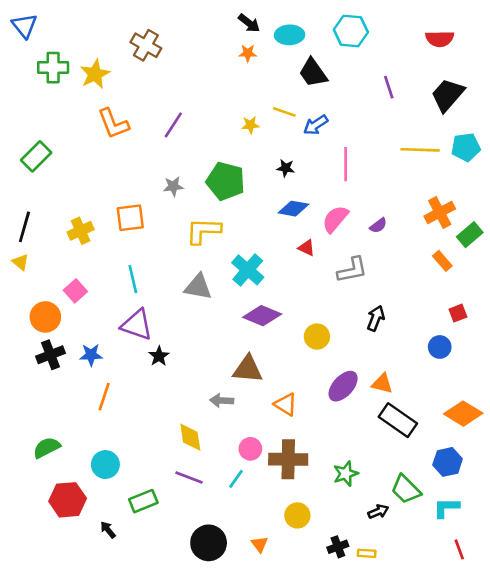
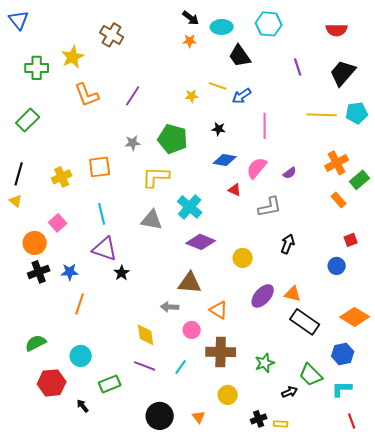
green cross: (53, 68) -> (37, 68), moved
pink circle: (250, 449) -> (192, 330), moved

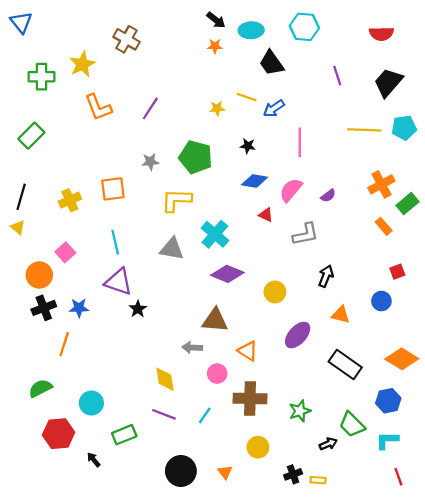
orange triangle: (293, 294) -> (341, 315), moved
orange line: (80, 304) -> (64, 344), moved

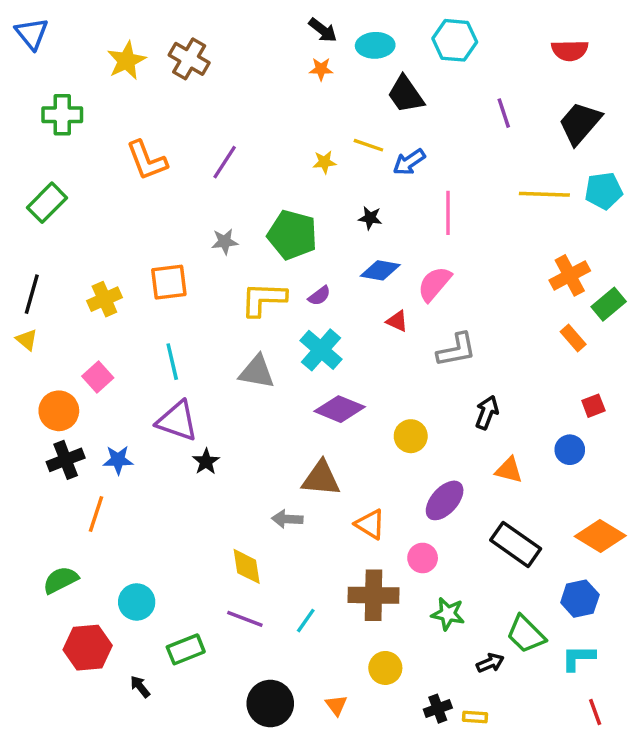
yellow star: (82, 64) -> (126, 61), moved
purple semicircle: (328, 196) -> (319, 296), moved
pink circle: (217, 374) -> (423, 558), moved
green star: (300, 411) -> (448, 614), turned 30

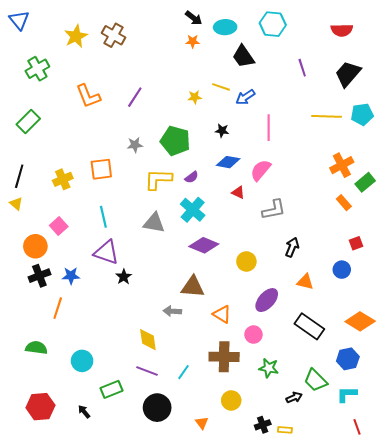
green cross: (62, 115) -> (37, 69), turned -30
green semicircle: (61, 580) -> (36, 348), turned 35
red hexagon: (88, 648) -> (40, 407), moved
black circle: (270, 703) -> (157, 408), moved

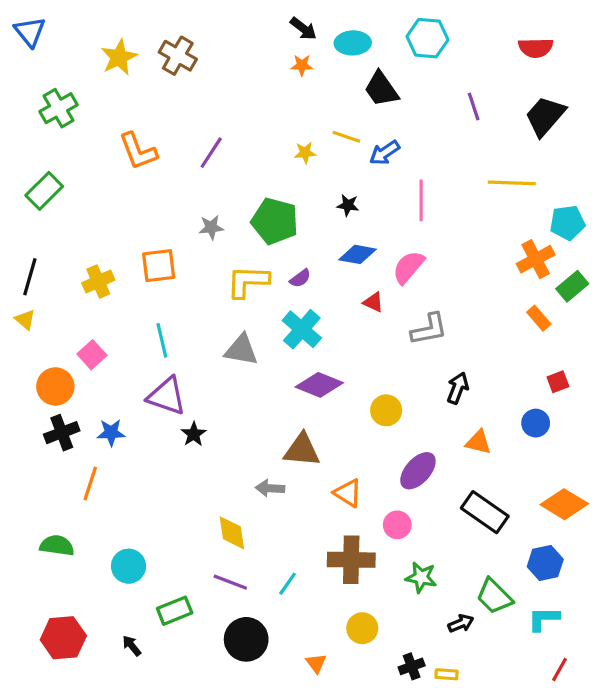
cyan pentagon: (362, 114) -> (567, 223), moved
red line: (357, 427) -> (559, 670), turned 49

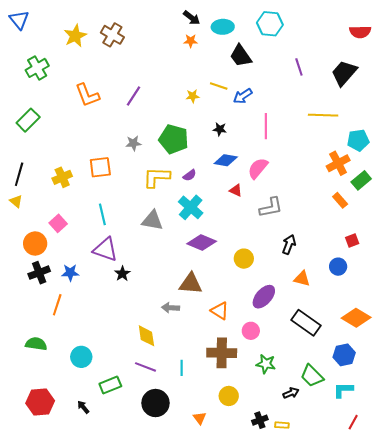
red semicircle: (536, 48) -> (360, 32), moved
cyan line: (288, 584) -> (182, 368), turned -35

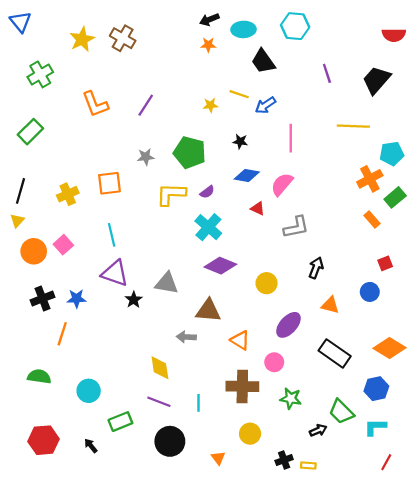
black arrow: (192, 18) -> (209, 20), turned 120
yellow triangle: (16, 201) -> (17, 221), turned 32
gray triangle: (152, 220) -> (167, 283), moved
orange circle: (35, 244) -> (34, 251), moved

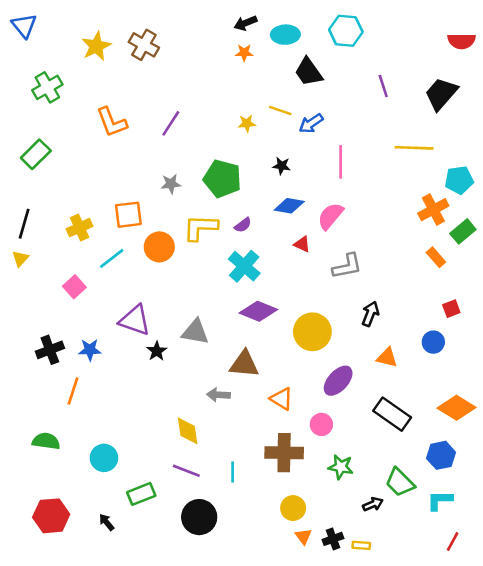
cyan line: (112, 235) -> (112, 258), moved, turned 65
orange circle: (34, 251) -> (159, 247), moved
yellow circle: (267, 283) -> (312, 332), size x1.5
orange triangle: (218, 458) -> (303, 536), moved

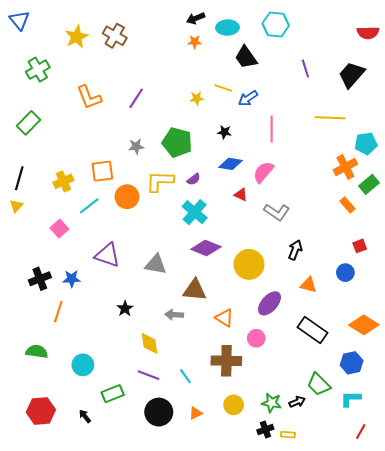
gray L-shape: (347, 266) -> (277, 212), turned 45
black star: (157, 351) -> (125, 308), moved
green star: (341, 467) -> (272, 403), moved
cyan line: (233, 472) -> (185, 376), turned -35
orange triangle: (303, 536) -> (196, 413), moved, turned 40

